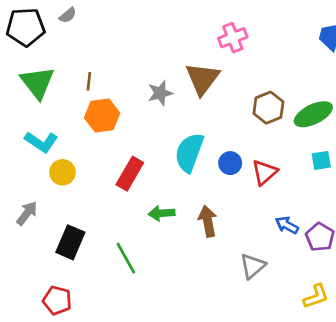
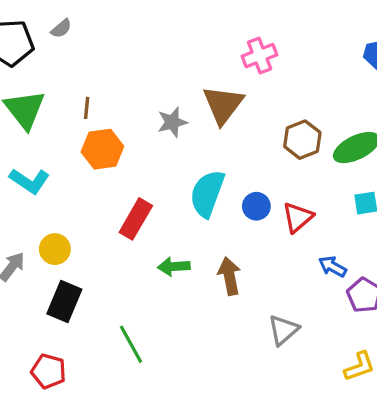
yellow circle: (62, 172) -> (55, 249), moved
blue arrow: (287, 225) -> (333, 267), moved
green line: (126, 258) -> (131, 344), moved

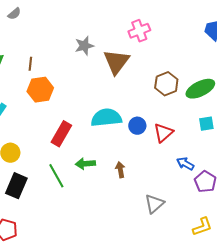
gray star: (172, 122) -> (84, 46), moved
cyan semicircle: (207, 194) -> (106, 118), turned 64
brown arrow: (229, 276) -> (120, 170), size x0.7
green line: (131, 344) -> (56, 176), moved

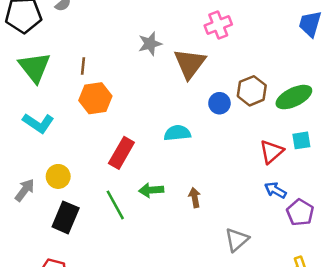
cyan semicircle: (106, 118) -> (177, 133), size x0.7
blue circle: (137, 126) -> (219, 103), moved
red triangle: (163, 133) -> (272, 152), moved

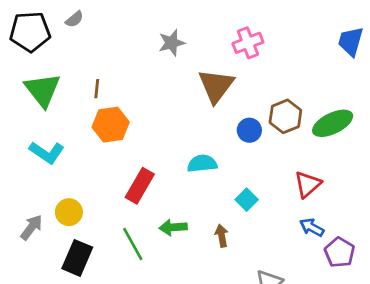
gray star: (150, 44) -> (172, 43), moved
cyan square: (301, 140) -> (247, 200), moved, turned -36

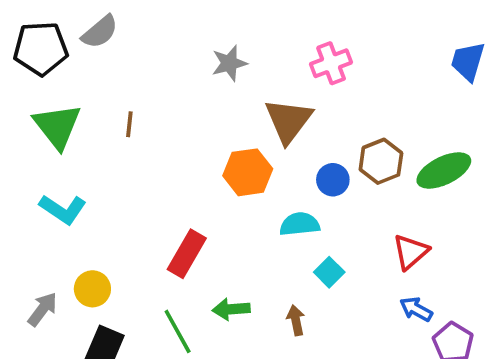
gray semicircle: (74, 19) -> (100, 32), size x1.5
orange hexagon: (111, 125) -> (248, 172), moved
cyan semicircle: (202, 164) -> (300, 224), moved

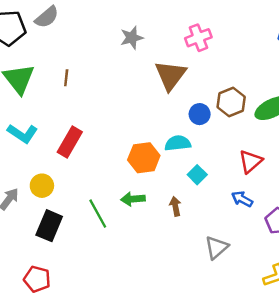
orange hexagon: (248, 172) -> (144, 158), moved
red rectangle: (187, 254) -> (70, 142), moved
blue arrow: (416, 309) -> (242, 199), moved

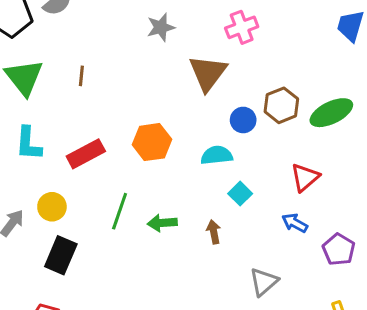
cyan L-shape: (23, 133) -> (28, 144), turned 60
red rectangle: (70, 142) -> (86, 154), turned 32
orange hexagon: (144, 158) -> (152, 142), moved
green line: (98, 214) -> (120, 211), moved, turned 48

